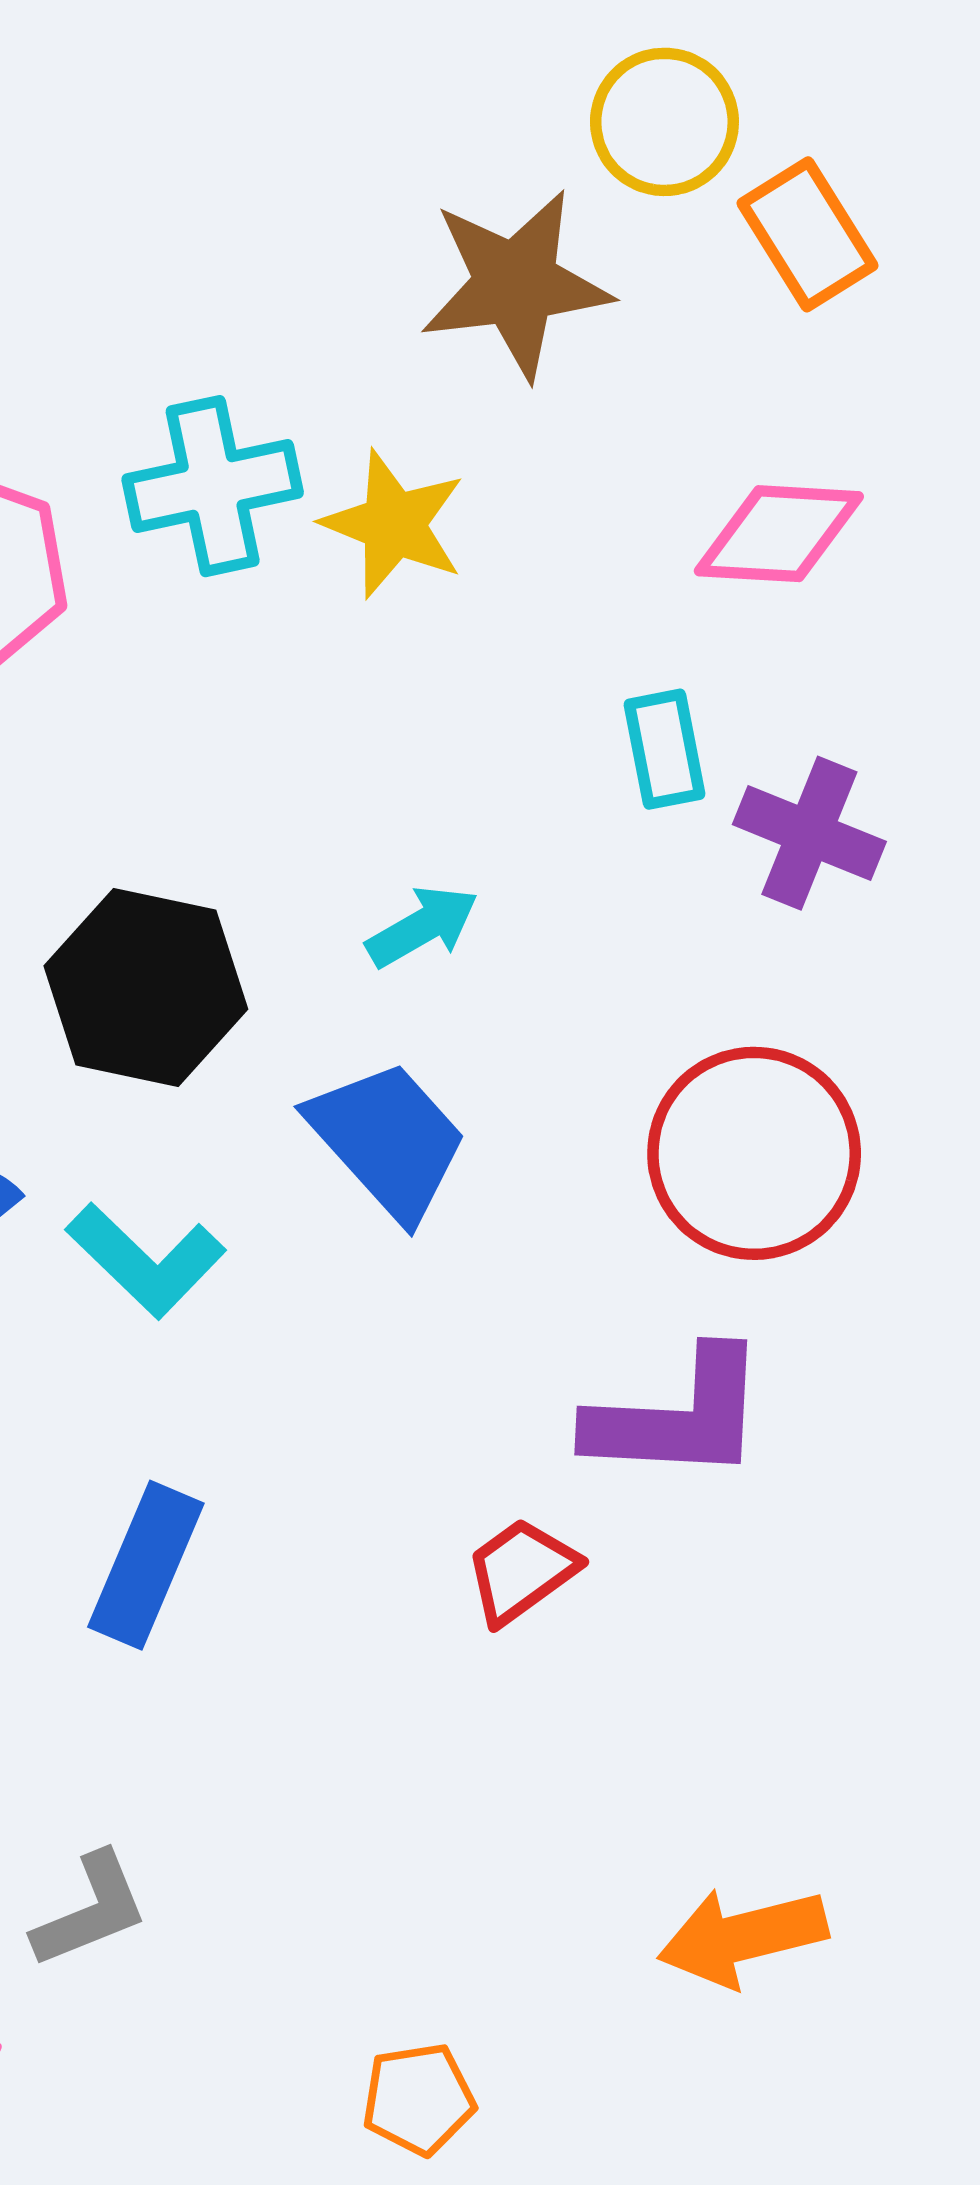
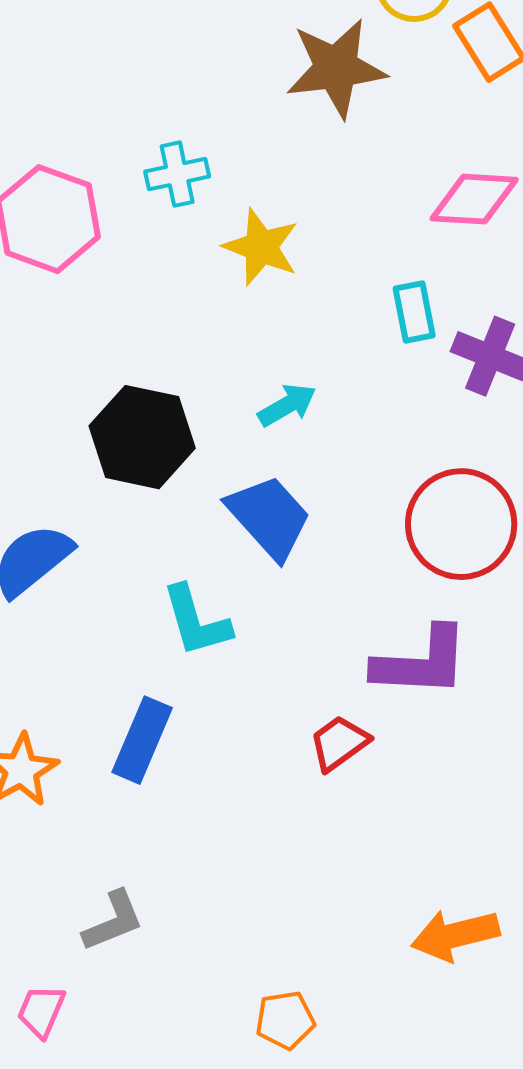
cyan cross: (213, 486) -> (177, 174), size x0.7
yellow star: (394, 524) -> (261, 247), moved
cyan L-shape: (146, 1260) -> (196, 621), moved, turned 30

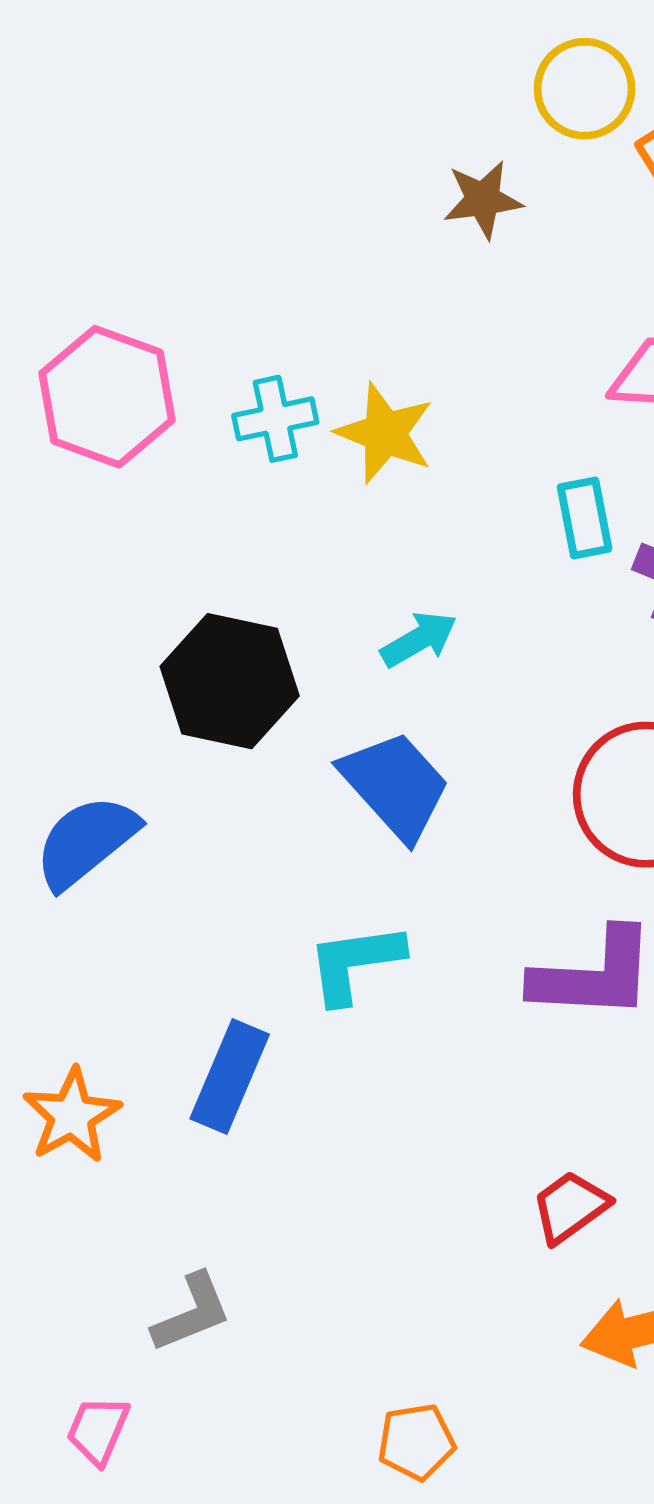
brown star: (336, 68) -> (483, 200), size x0.6
cyan cross: (177, 174) -> (275, 419), moved
cyan L-shape: (196, 621) -> (355, 963), moved, turned 98
red trapezoid: (339, 743) -> (570, 1207), moved

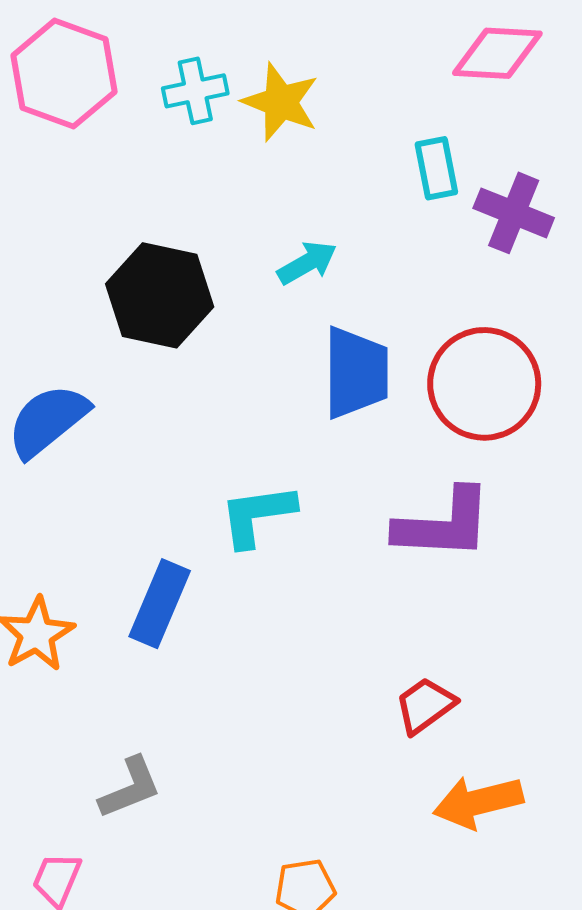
blue trapezoid: (395, 785) -> (356, 373), moved, turned 42

